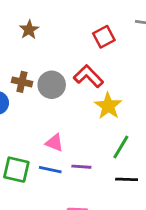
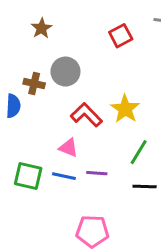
red L-shape: (88, 76) -> (86, 115), moved
gray circle: (52, 85) -> (65, 72), moved

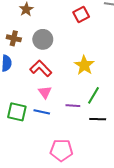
brown cross: (34, 83) -> (14, 38), moved
red L-shape: (86, 115) -> (41, 68), moved
pink triangle: (68, 148) -> (45, 92), turned 32
purple line: (97, 173) -> (73, 106), moved

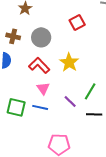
red square: (81, 15) -> (77, 22), moved
yellow star: (84, 65) -> (69, 62), moved
purple line: (73, 106) -> (70, 101), turned 40

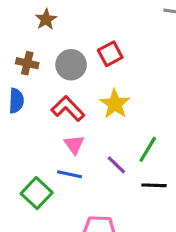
red square: (77, 22) -> (110, 54), moved
green square: (16, 107) -> (37, 193), moved, turned 30

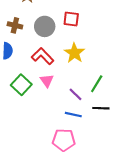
red square: (110, 54) -> (71, 19), turned 35
blue line: (69, 174) -> (73, 115), moved
green square: (37, 193) -> (21, 85), moved

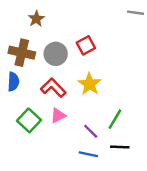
red square: (71, 19) -> (86, 45), turned -35
brown cross: (15, 25) -> (22, 53), size x1.5
pink triangle: (47, 81) -> (58, 116), turned 40

